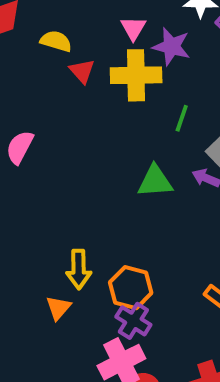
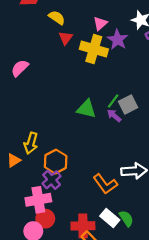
green line: (182, 118) -> (113, 101), moved

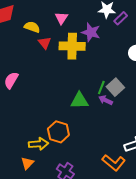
pink triangle: (100, 23) -> (61, 18), moved
yellow arrow: (31, 143) -> (39, 144), turned -96
orange hexagon: (56, 162) -> (58, 132), moved

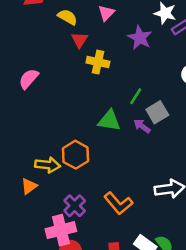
yellow cross: (72, 46) -> (98, 62), moved, size x0.7
green line: (101, 87) -> (136, 96), moved
orange L-shape: (114, 163) -> (118, 203), moved

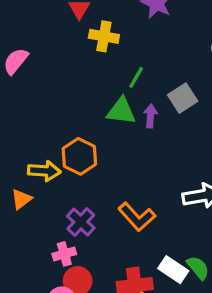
green line: (136, 96) -> (136, 77), moved
purple arrow: (142, 126) -> (150, 116), moved, turned 60
pink cross: (61, 230) -> (64, 254), size x0.6

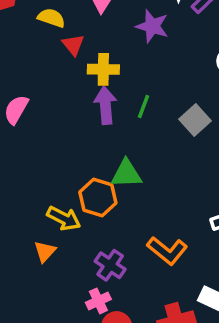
green triangle: (121, 111) -> (126, 174), moved
purple arrow: (150, 116) -> (105, 105), moved, size x1.5
yellow arrow: (44, 171) -> (64, 218), turned 32

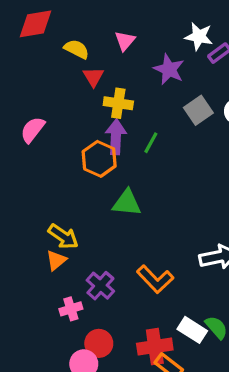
gray square: (195, 120) -> (198, 110), moved
orange hexagon: (98, 198) -> (99, 159), moved
orange triangle: (45, 251) -> (56, 260), moved
pink cross: (98, 301) -> (71, 309), moved

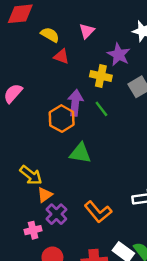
red triangle: (93, 77) -> (61, 56), turned -42
yellow cross: (118, 103) -> (101, 76), moved
green line: (151, 143) -> (101, 109), turned -70
orange triangle: (56, 260) -> (45, 195), moved

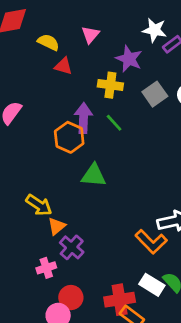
orange L-shape: (98, 212) -> (151, 242), moved

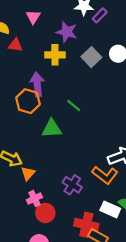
green line: (114, 123) -> (74, 106), moved
purple cross: (72, 247) -> (72, 185), moved
pink cross: (46, 268) -> (34, 199), moved
red circle: (71, 298) -> (45, 213), moved
red cross: (120, 300) -> (86, 225), turned 30

